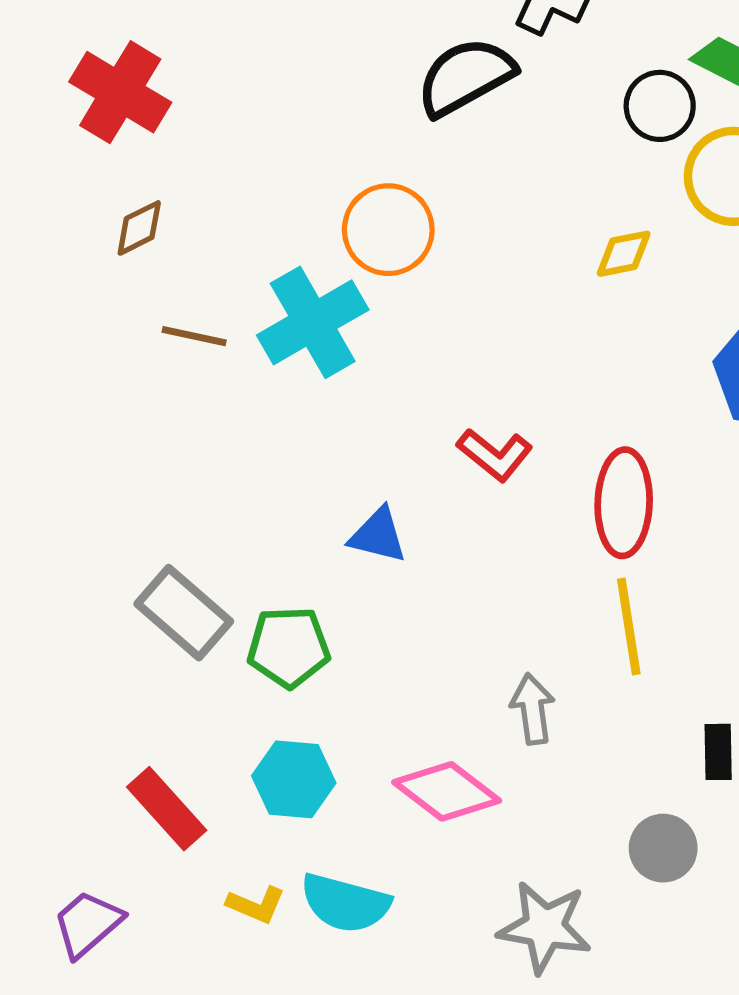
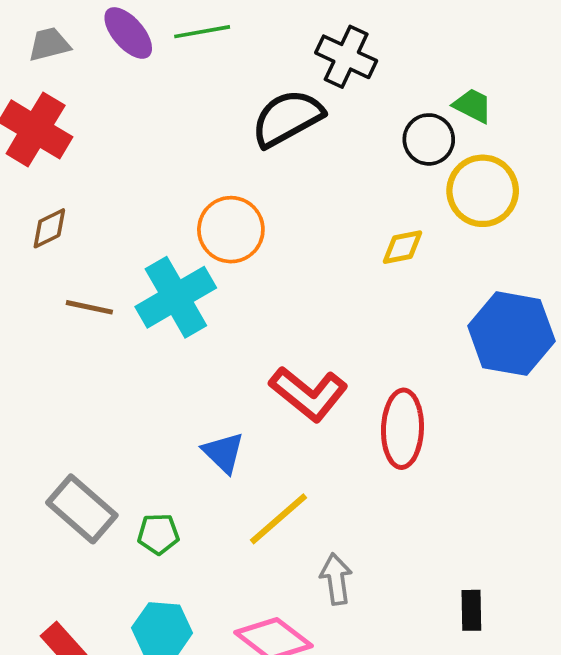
red L-shape: (495, 455) -> (309, 394), size x1.4
blue triangle: (378, 535) -> (223, 453), turned 30
yellow line: (629, 626) -> (278, 519), moved, turned 58
green pentagon: (289, 647) -> (158, 534), size x0.7

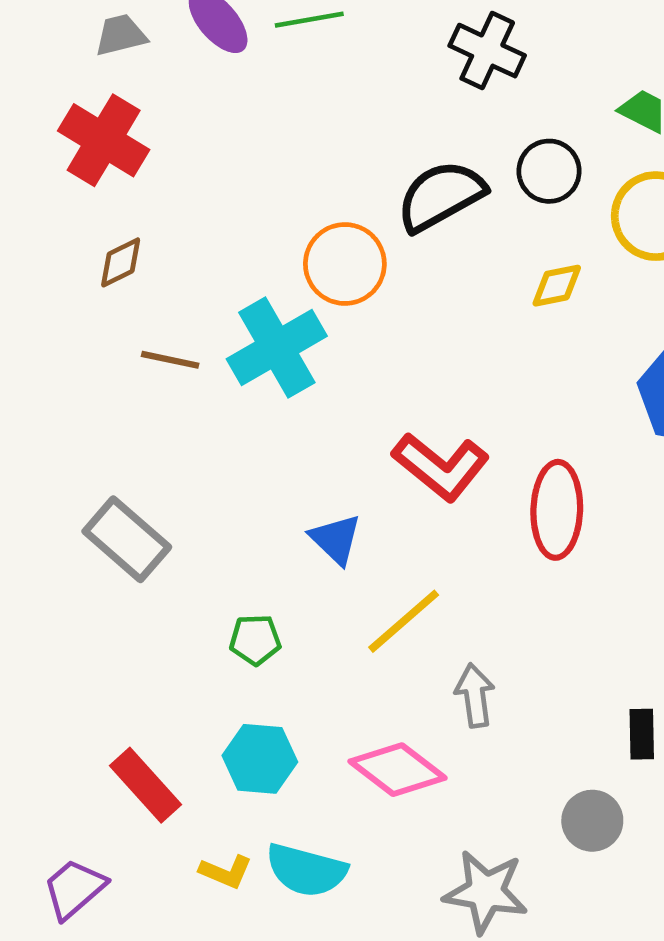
black semicircle: (287, 118) -> (441, 196), moved
black circle: (429, 139) -> (549, 171), moved
gray rectangle: (82, 509) -> (127, 539), moved

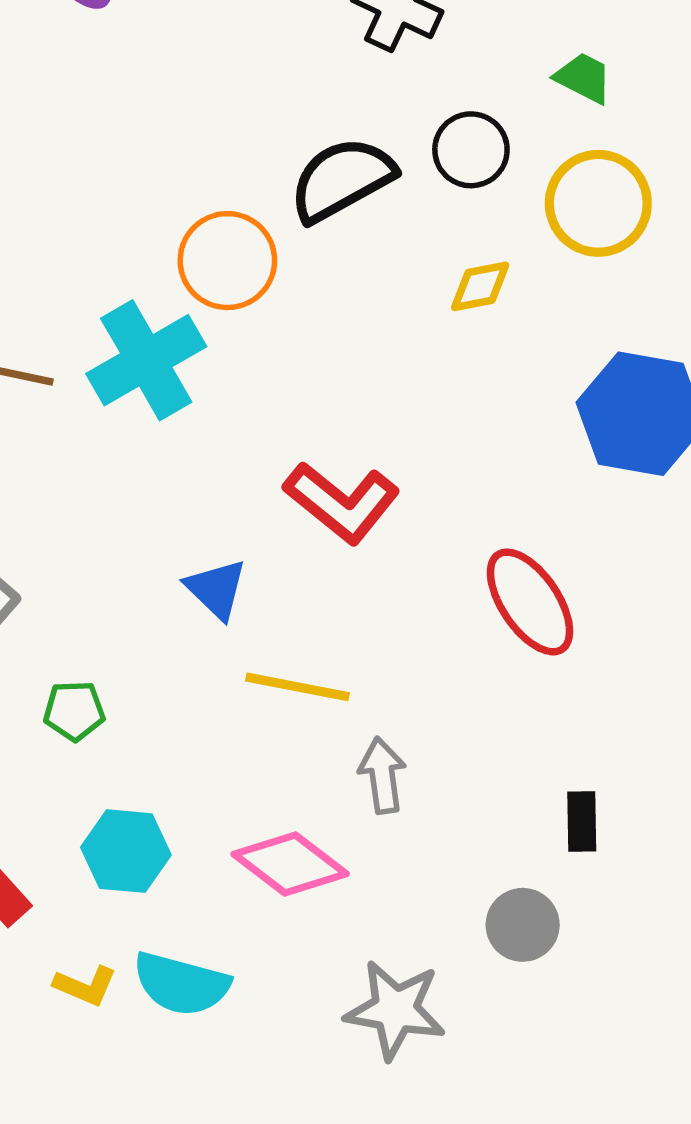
red ellipse: (557, 510) -> (530, 602), moved, turned -36
yellow line: (404, 621) -> (298, 687), turned 52
green pentagon: (255, 640) -> (74, 711), moved

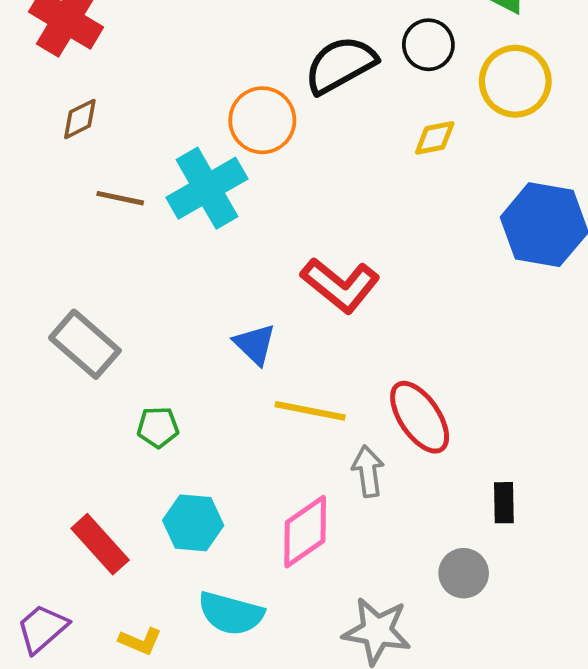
red ellipse: (530, 602) -> (420, 417), moved
pink diamond: (290, 864) -> (305, 532), turned -72
yellow L-shape: (85, 986) -> (140, 641), moved

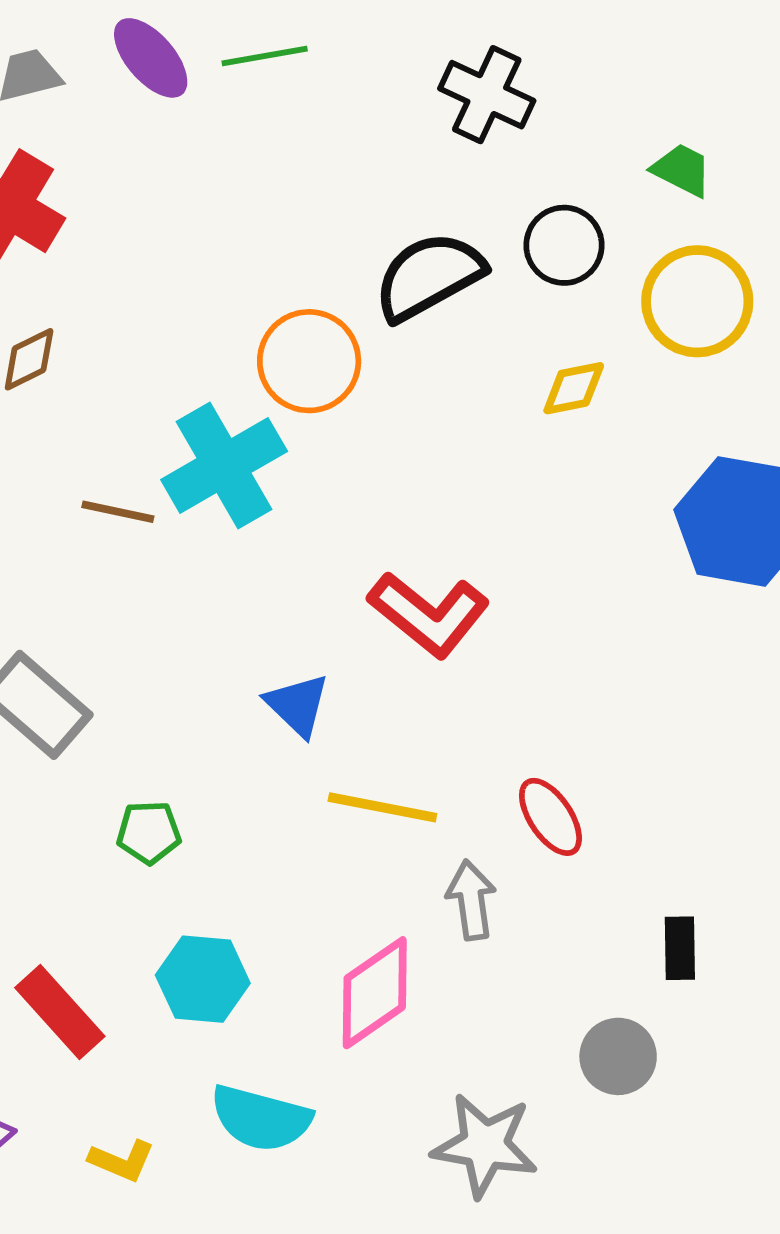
brown line: (120, 198) -> (118, 512), moved
red ellipse: (420, 417) -> (550, 817), size x0.7

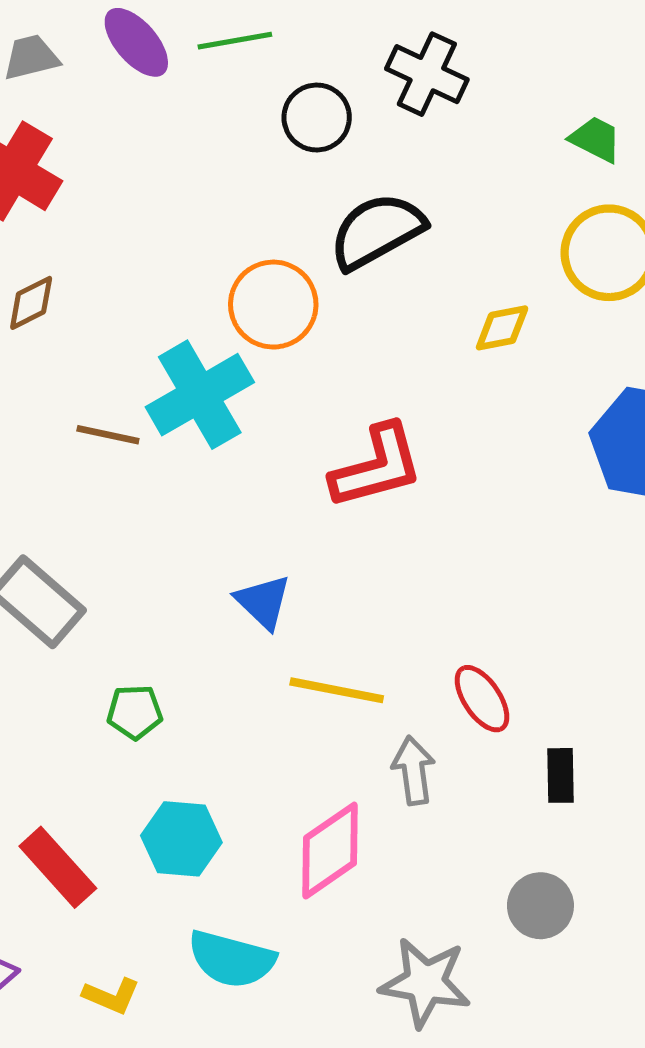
black circle: (564, 245) -> (317, 117), moved
red L-shape: (429, 614) -> (377, 467), moved, turned -54
black rectangle: (680, 948) -> (560, 775), moved

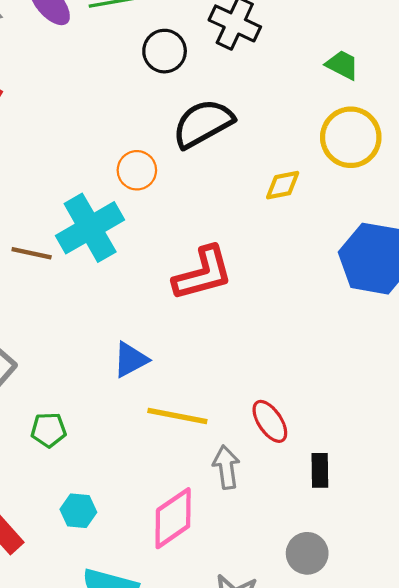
orange circle: (273, 305) -> (137, 170), size x0.7
blue triangle: (263, 602) -> (130, 360), turned 48
cyan hexagon: (181, 839) -> (78, 511), size x0.7

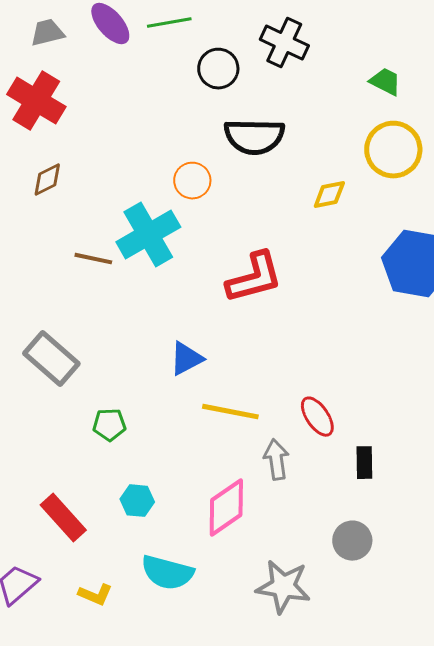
black semicircle: (203, 123) -> (254, 137), turned -150

